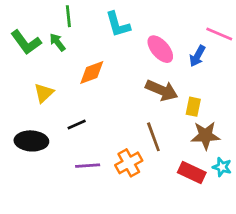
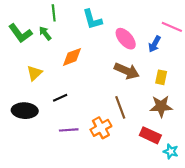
yellow rectangle: (193, 107) -> (161, 77), moved
cyan star: (222, 167) -> (171, 151), moved

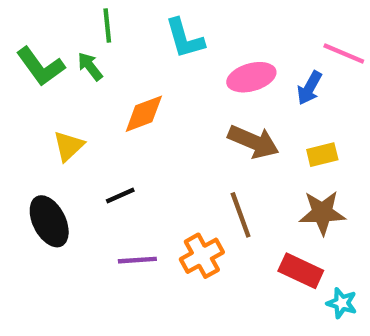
pink ellipse: (126, 39) -> (251, 77), turned -65
yellow rectangle: (161, 77) -> (322, 155), turned 64
black ellipse: (25, 111) -> (49, 221), turned 60

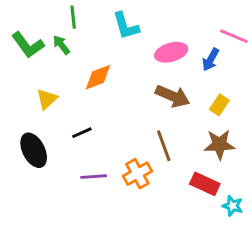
yellow rectangle: (322, 155) -> (219, 105), turned -42

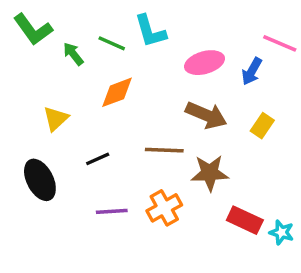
green line: (73, 17) -> (112, 43), moved, turned -60
green L-shape: (28, 45) -> (33, 29), moved
brown star: (219, 144) -> (210, 173), moved
brown line: (164, 146) -> (164, 150), moved, turned -68
cyan star: (233, 206) -> (282, 232), moved

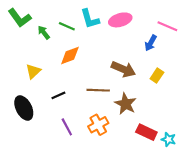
pink ellipse: (205, 63) -> (120, 20), moved
brown star: (210, 173) -> (125, 104), turned 30
purple line: (112, 211) -> (67, 127), turned 66

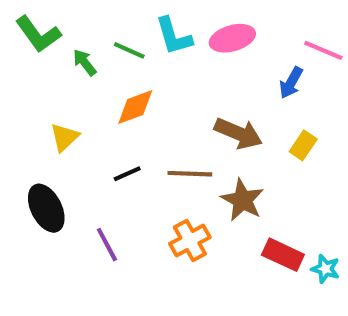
black line: (58, 95) -> (127, 174), moved
purple line: (67, 127) -> (107, 245), moved

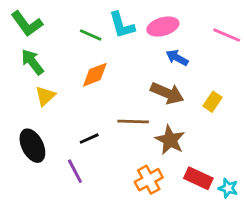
green arrow: (85, 62) -> (32, 62), moved, size x1.4
blue arrow: (291, 83) -> (177, 58), moved, turned 90
black line: (127, 174) -> (89, 139), moved
orange cross: (190, 240) -> (149, 180), moved

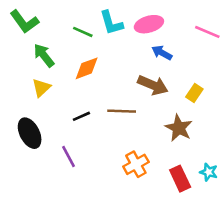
green arrow: (32, 62) -> (44, 55), moved
black line: (89, 139) -> (81, 116), moved
brown star: (170, 140) -> (179, 128), moved
red rectangle: (198, 178) -> (180, 179), moved, turned 40

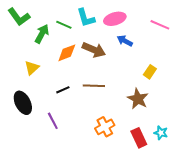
green arrow: (44, 55) -> (42, 34), moved, turned 66
brown arrow: (153, 85) -> (94, 50), moved

